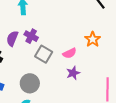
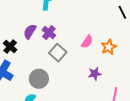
pink semicircle: (70, 53) -> (87, 42), moved, turned -40
purple star: (73, 73) -> (95, 74), moved

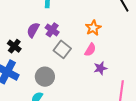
pink semicircle: (87, 42) -> (90, 50), moved
orange star: (109, 47) -> (93, 28), moved

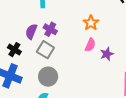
gray square: (62, 49) -> (45, 50), moved
purple star: (100, 68) -> (107, 54), moved

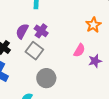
orange star: (91, 23) -> (93, 25), moved
gray circle: (48, 77) -> (46, 78), moved

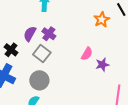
orange star: (93, 25) -> (102, 20), moved
gray circle: (46, 78) -> (39, 80), moved

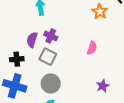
black cross: (11, 50) -> (17, 59), turned -32
purple star: (102, 65) -> (103, 86), moved

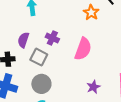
purple cross: (51, 36) -> (52, 38), moved
pink semicircle: (92, 48) -> (83, 49), size x1.6

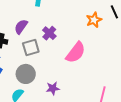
gray square: (39, 57) -> (31, 47), turned 30
purple star: (93, 87) -> (53, 88), moved

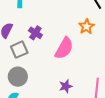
orange star: (94, 20) -> (87, 27), moved
purple star: (53, 88) -> (66, 86), moved

